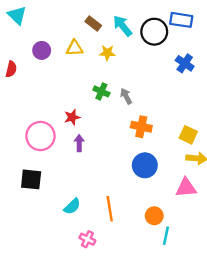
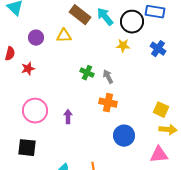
brown rectangle: (93, 23) -> (80, 15), size x1.5
yellow star: (107, 53) -> (123, 46), moved
red star: (72, 117) -> (28, 69), moved
orange cross: (141, 127) -> (108, 103), moved

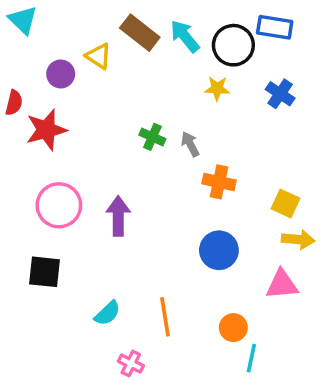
yellow triangle: (64, 36) -> (98, 56), moved, turned 35
red star: (28, 69) -> (46, 130), size x1.6
orange cross: (108, 103) -> (219, 182), moved
purple arrow: (68, 117) -> (118, 216), size x1.5

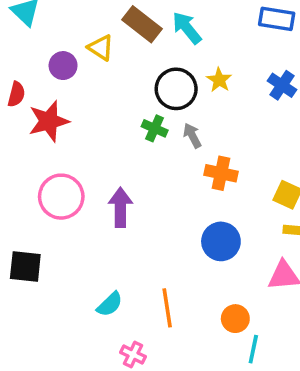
black circle: (233, 45) -> (176, 89), moved
yellow star: (217, 88) -> (219, 80), turned 30
black square: (45, 272) -> (25, 267), moved

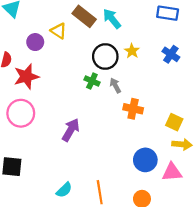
pink circle: (61, 197) -> (21, 113), moved
purple arrow: (120, 207) -> (71, 130), turned 30
blue circle: (221, 241) -> (145, 160), moved

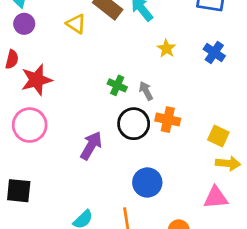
purple circle: (35, 42) -> (24, 24), moved
black circle: (105, 57) -> (134, 124), moved
blue circle: (145, 160) -> (147, 183), moved

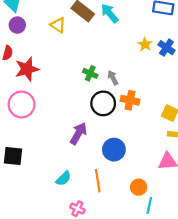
yellow star: (166, 48) -> (145, 44), moved
purple arrow: (91, 146) -> (78, 133), moved

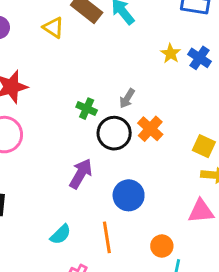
green cross: (90, 73) -> (87, 109), moved
gray arrow: (113, 78) -> (127, 98), turned -120
orange cross: (130, 100) -> (150, 129), turned 30

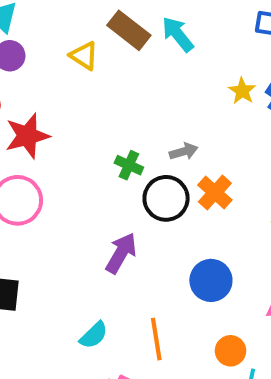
gray arrow: (127, 98) -> (184, 151), turned -138
blue circle: (129, 195) -> (211, 280), moved

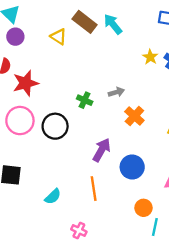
black circle: (166, 198) -> (55, 126), moved
purple arrow: (121, 253) -> (102, 150), moved
cyan semicircle: (94, 335) -> (53, 196), moved
orange line: (156, 339) -> (94, 189), moved

